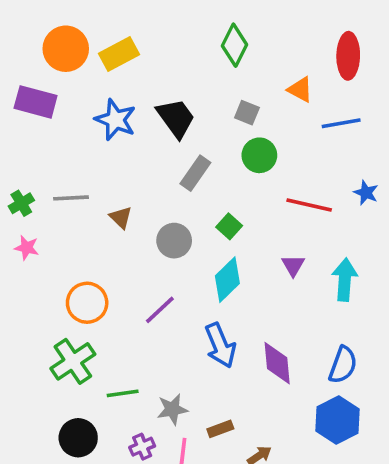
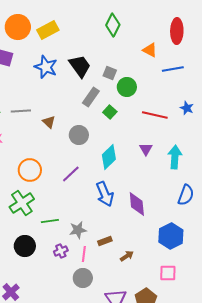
gray square: (247, 113) -> (110, 73), moved
green square: (229, 226) -> (110, 112), moved
blue semicircle: (343, 365) -> (186, 195), moved

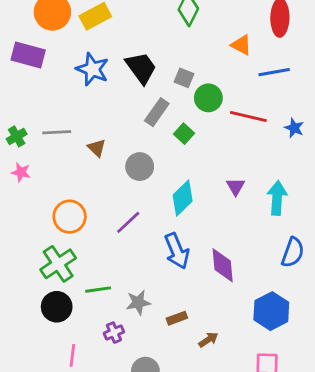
red line: (155, 115) -> (248, 116), moved
black circle: (25, 246) -> (57, 307), moved
pink line: (84, 254) -> (72, 355), moved

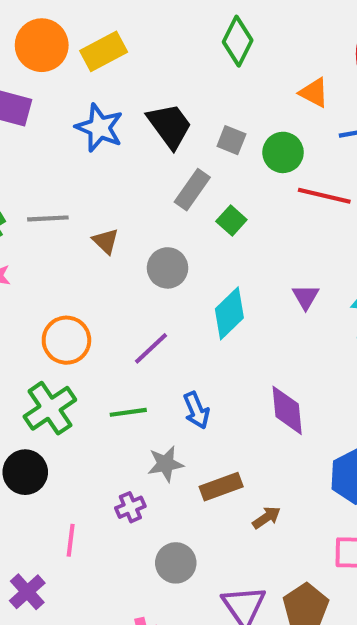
green circle: (208, 98) -> (283, 152), moved
blue arrow: (177, 251) -> (196, 410), moved, size x0.7
green line: (98, 290) -> (128, 412), moved
black circle: (57, 307) -> (25, 472), moved
brown rectangle: (177, 318) -> (221, 487), size x1.4

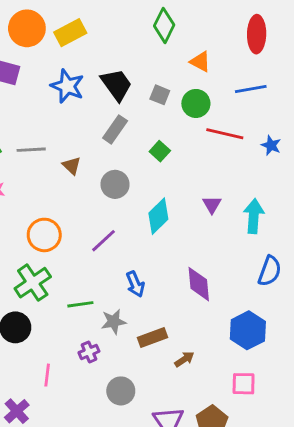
orange triangle: (314, 93) -> (200, 62), moved
gray rectangle: (192, 190) -> (115, 129), moved
green line: (128, 412) -> (80, 304), moved

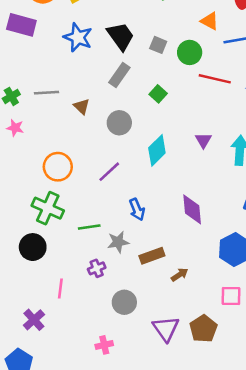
orange triangle: (200, 62) -> (210, 21), moved
green cross: (33, 283) -> (48, 208), turned -32

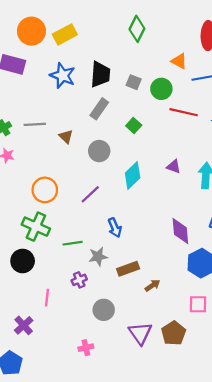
black trapezoid: (121, 36) -> (100, 74), turned 40
purple triangle: (203, 140) -> (174, 167), turned -40
purple diamond: (192, 209) -> (180, 231), moved

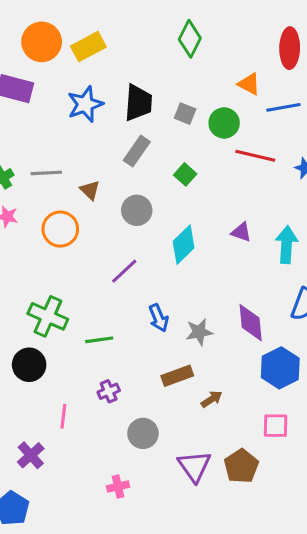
blue star: (63, 76) -> (85, 104), turned 30
orange circle: (45, 190) -> (60, 229), moved
gray star: (98, 257) -> (199, 332), moved

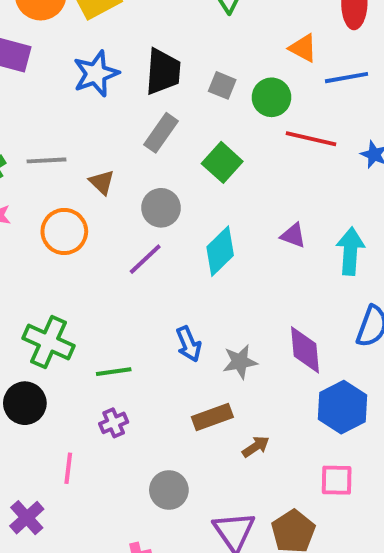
green square: (185, 174) -> (222, 162), size x1.4
purple line: (124, 271) -> (145, 259), moved
purple cross: (109, 391) -> (114, 423), moved

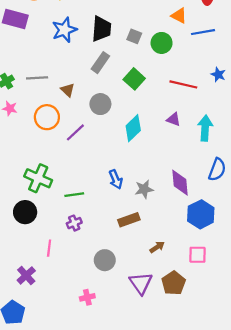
red line: (311, 139) -> (183, 84), moved
purple line: (145, 259) -> (75, 132), moved
brown arrow: (256, 447) -> (157, 247), moved

